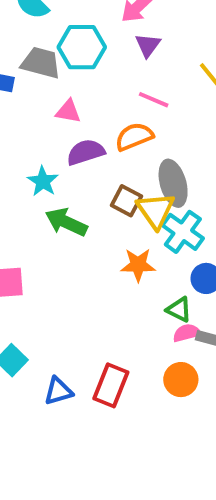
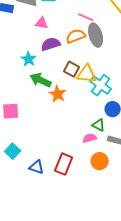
gray ellipse: (173, 183) -> (96, 35), moved
yellow triangle: (156, 210) -> (87, 74), turned -50
orange star: (138, 265) -> (58, 94), moved, turned 30
pink semicircle: (187, 333) -> (90, 138), moved
blue triangle: (58, 391) -> (37, 167), turned 35

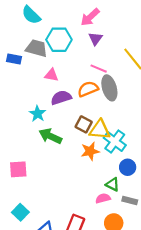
orange star: (58, 94) -> (90, 151), moved, turned 30

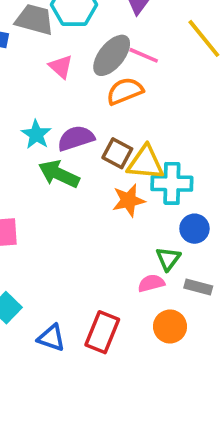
pink triangle: (51, 75) -> (61, 67), turned 32
gray ellipse: (109, 88) -> (112, 55), moved, turned 55
purple semicircle: (61, 98) -> (76, 138), moved
cyan cross: (115, 142) -> (172, 183), turned -35
green triangle: (113, 184) -> (168, 259), turned 40

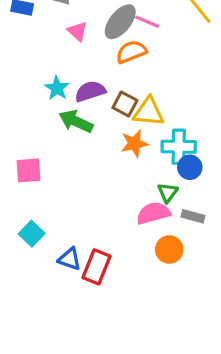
cyan cross: (172, 183) -> (179, 147), moved
pink semicircle: (151, 283) -> (153, 213), size x1.5
red rectangle: (102, 332) -> (96, 267), moved

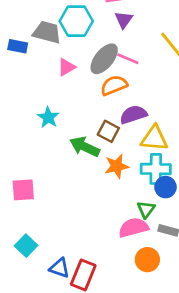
pink triangle: (77, 31) -> (66, 67), turned 48
purple semicircle: (90, 91) -> (133, 115), moved
yellow triangle: (149, 112) -> (154, 138), moved
green arrow: (76, 121) -> (85, 147), moved

